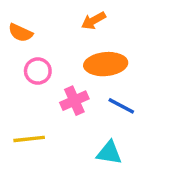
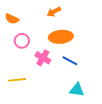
pink cross: (74, 101) -> (43, 58), turned -35
cyan triangle: (109, 153) -> (77, 90), moved

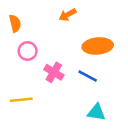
orange semicircle: (12, 19) -> (15, 23), turned -128
orange ellipse: (61, 37) -> (98, 46), moved

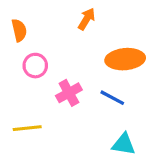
orange arrow: (68, 15) -> (87, 19), turned 150
pink cross: (54, 72) -> (69, 93), turned 30

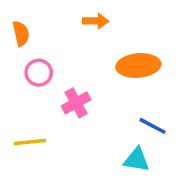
orange arrow: (87, 19) -> (96, 21), turned 60
blue line: (112, 98) -> (153, 126), moved

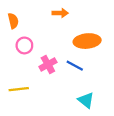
blue line: (153, 126) -> (75, 66), moved
cyan triangle: (137, 160) -> (86, 100), turned 30

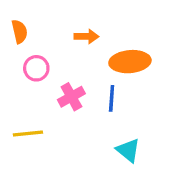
orange arrow: (60, 13) -> (86, 37), moved
blue line: (75, 66) -> (112, 98), turned 66

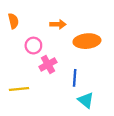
pink circle: (36, 68) -> (33, 46), moved
blue line: (112, 98) -> (75, 78), moved

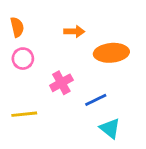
pink circle: (33, 46) -> (23, 59), moved
blue line: (75, 78) -> (96, 100), turned 60

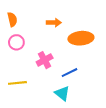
cyan triangle: (110, 128) -> (62, 93), moved

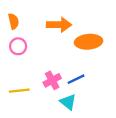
orange arrow: (54, 23) -> (59, 25), size x1.5
pink cross: (45, 60) -> (52, 80), moved

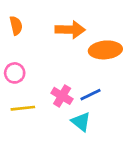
pink circle: (18, 46) -> (15, 73), moved
pink cross: (52, 80) -> (62, 96), turned -30

